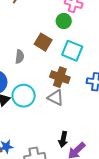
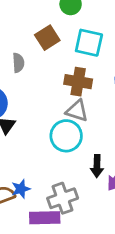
brown square: (43, 42) -> (47, 38), turned 36
cyan circle: (24, 96) -> (66, 136), moved

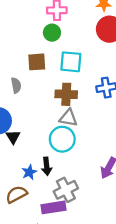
brown square: (47, 38) -> (37, 62), turned 36
black arrow: (97, 166) -> (47, 166), moved
blue star: (21, 189) -> (29, 172), moved

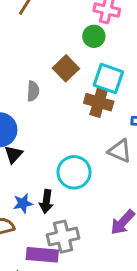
brown square: (37, 62) -> (66, 68), turned 36
brown cross: (66, 94) -> (99, 102), moved
gray triangle: (68, 118) -> (120, 151), moved

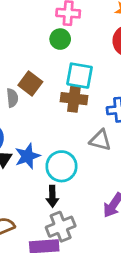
brown square: (66, 68) -> (30, 84), moved
black arrow: (46, 201) -> (52, 196), moved
blue star: (23, 203) -> (27, 156), moved, size x1.4

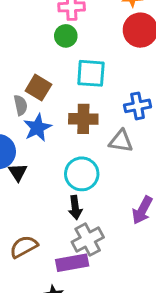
brown cross: (74, 99) -> (83, 119), moved
blue star: (27, 156) -> (37, 128), moved

